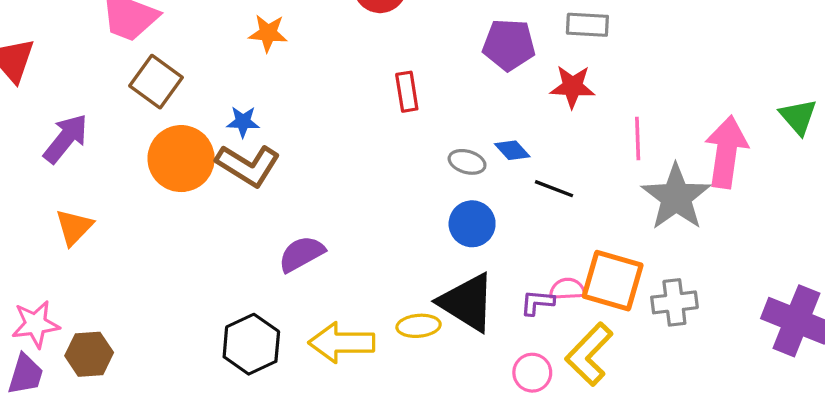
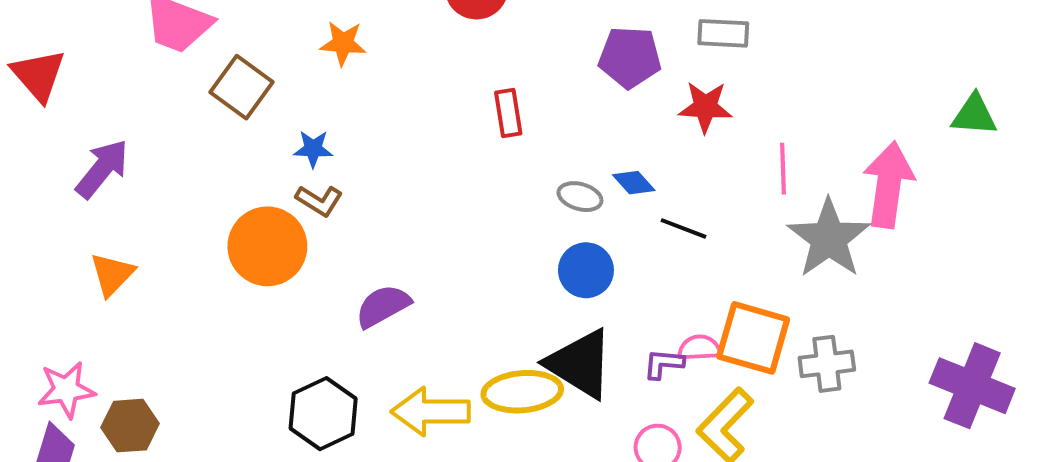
brown square: (156, 82) -> (241, 87), moved
green triangle: (798, 117) -> (974, 115), moved, turned -45
orange circle: (181, 159) -> (267, 246), moved
brown L-shape: (248, 165) -> (319, 201), size x0.6
yellow ellipse: (419, 326) -> (522, 392), size x1.5

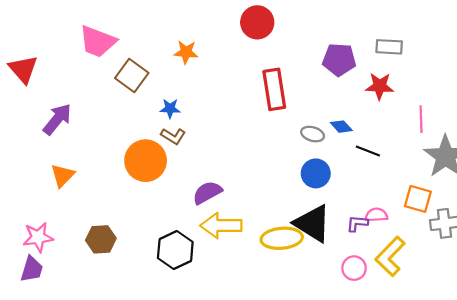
red rectangle: (508, 113) -> (274, 89), size x1.6
orange square: (753, 338) -> (418, 199), moved, size x0.7
yellow arrow: (431, 412) -> (221, 226), moved
brown hexagon: (130, 426) -> (101, 239), moved

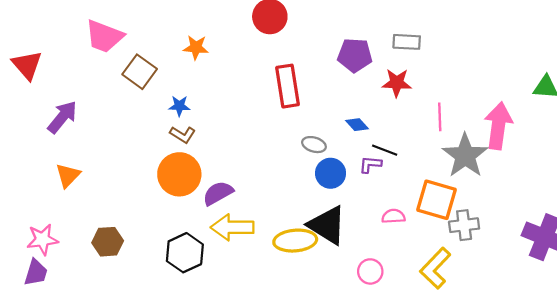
gray ellipse: (313, 134) -> (314, 145), moved
orange circle: (146, 161) -> (179, 174), moved
orange square: (418, 199) -> (436, 200), size x1.4
purple L-shape: (357, 223) -> (370, 164), moved
yellow L-shape: (390, 256) -> (435, 268), moved

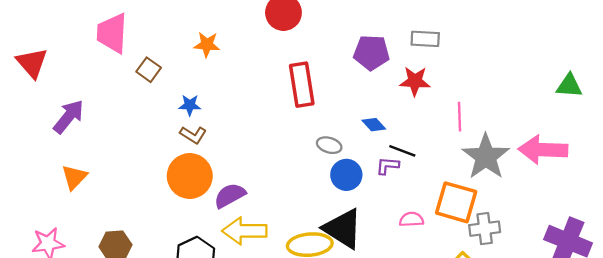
pink trapezoid: (104, 36) -> (112, 33), turned 72
brown square: (140, 72) -> (149, 70), size x0.7
pink arrow: (498, 126) -> (543, 150), moved, turned -96

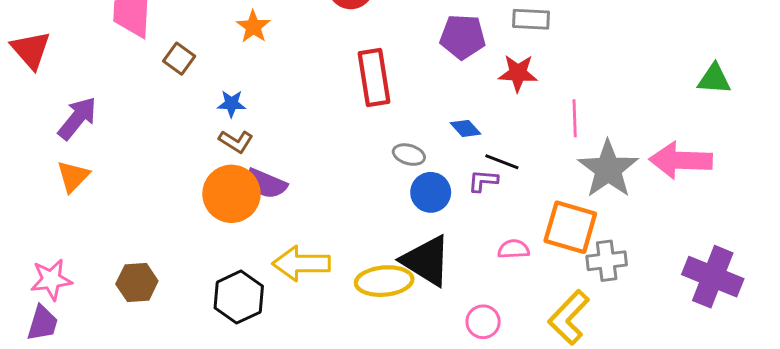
orange star: (207, 45) -> (253, 27), turned 30
orange triangle: (74, 177) -> (73, 176), moved
purple semicircle: (230, 195) -> (266, 184), moved, turned -128

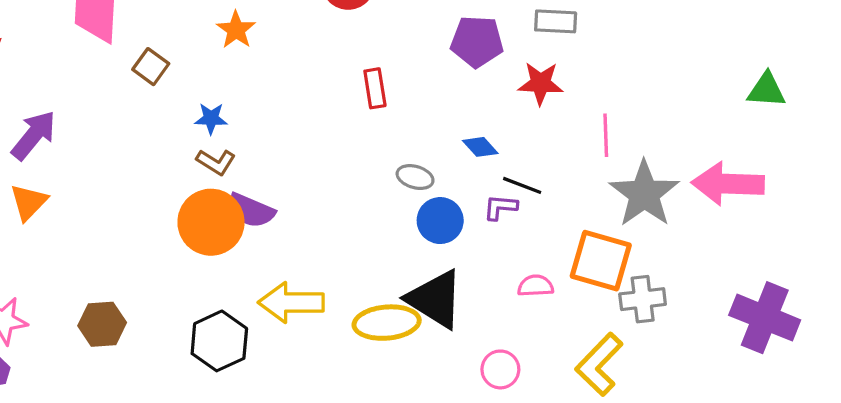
red rectangle: (374, 77) -> (375, 88), size x0.6

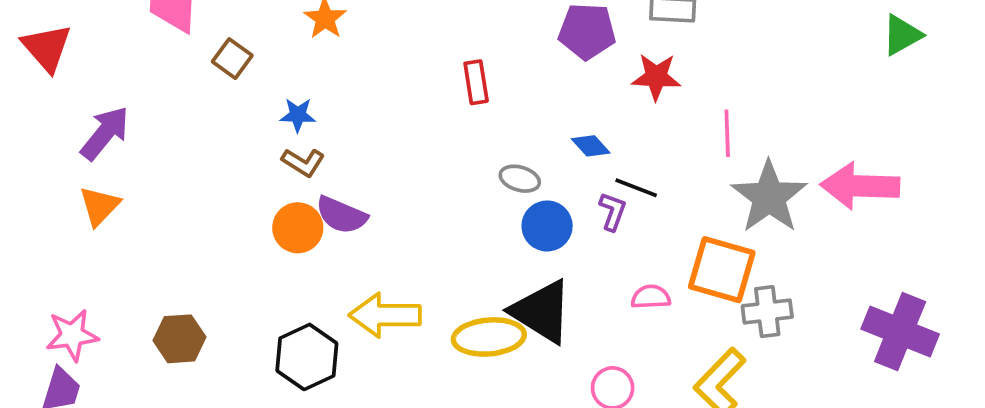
green triangle: (766, 90) -> (902, 35), moved, turned -33
purple L-shape: (500, 207) -> (613, 211), turned 105
orange circle: (211, 222) -> (298, 228), size x0.7

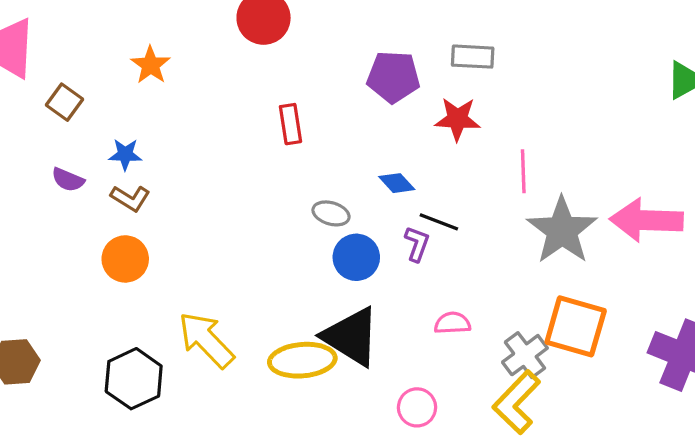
purple semicircle: (341, 215) -> (68, 180), moved, size x0.7
orange square: (722, 270) -> (576, 326), moved
gray cross: (767, 312) -> (525, 355), moved, turned -30
yellow arrow: (385, 315) -> (206, 340), turned 46

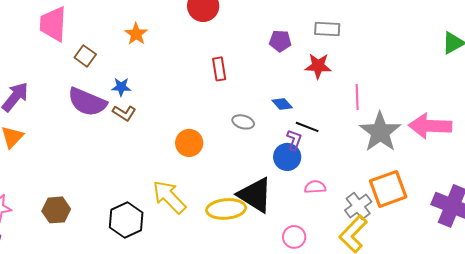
purple pentagon: (393, 77) -> (280, 41), size x0.7
purple semicircle: (68, 180) -> (87, 102), size x2.0
blue circle: (356, 257) -> (287, 157), moved
orange circle: (125, 259) -> (189, 143), moved
orange square: (576, 326) -> (388, 189), turned -36

